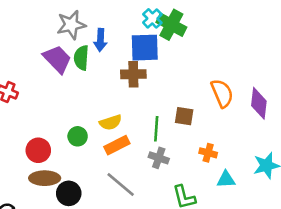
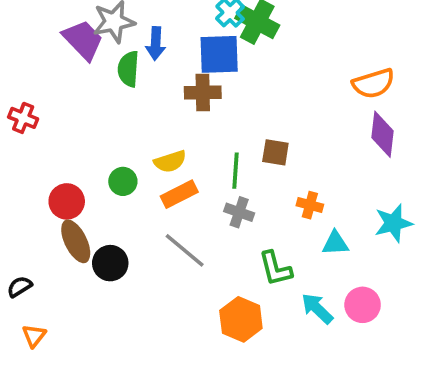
purple trapezoid: (57, 59) -> (83, 40), moved
orange semicircle: (222, 93) -> (373, 83), moved, turned 96
brown ellipse: (45, 178) -> (76, 241), turned 64

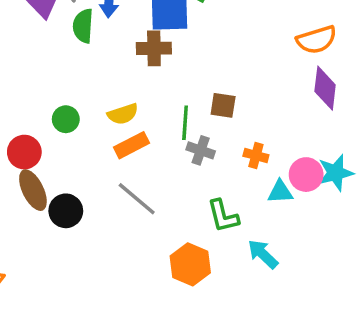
green circle: (123, 181) -> (66, 119), moved
gray cross: (239, 212) -> (201, 150), moved
pink circle: (363, 305) -> (306, 175), moved

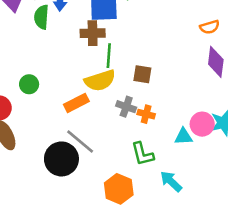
orange semicircle: (316, 40) -> (210, 27), size x0.7
yellow semicircle: (123, 114) -> (100, 81), moved, size x1.4
green line: (185, 123) -> (109, 56), moved
orange cross: (256, 156) -> (146, 114), moved
black circle: (66, 211) -> (61, 159), moved, size x1.4

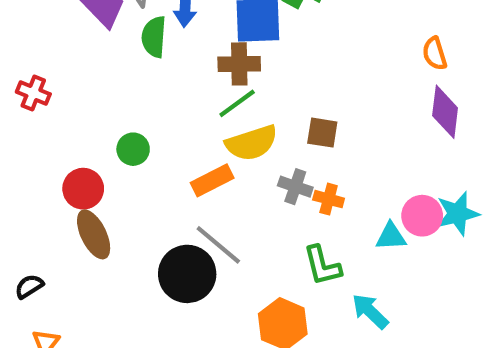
orange semicircle: (210, 27) -> (435, 53), turned 90
green line: (109, 56) -> (237, 103), moved, turned 50

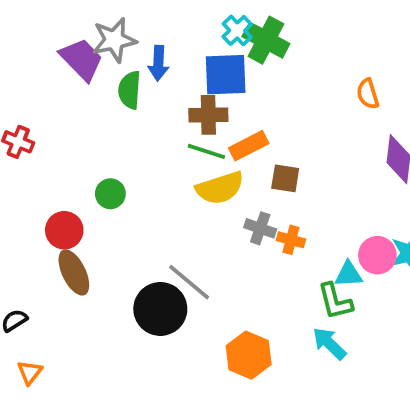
orange semicircle: (435, 53) -> (368, 94), moved
green line: (237, 103) -> (206, 151), turned 54
orange rectangle: (212, 180) -> (249, 146), moved
green L-shape: (322, 266) -> (335, 301), moved

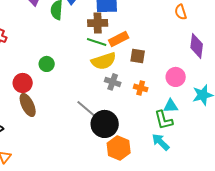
gray cross: (260, 228) -> (113, 82), moved
pink circle: (377, 255) -> (176, 77), moved
black circle: (160, 309) -> (105, 124), moved

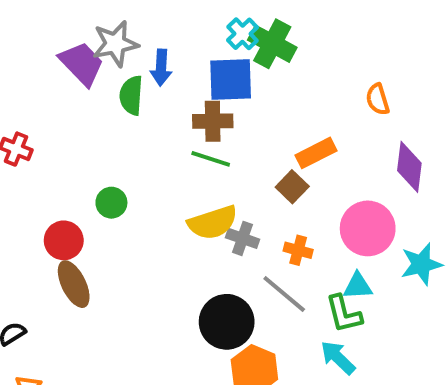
orange rectangle: (119, 39) -> (316, 153), moved
brown square: (138, 56) -> (292, 187), turned 35
yellow semicircle: (104, 61) -> (213, 222), moved
pink circle: (176, 77) -> (368, 228), size x1.4
gray line: (88, 110) -> (284, 294), moved

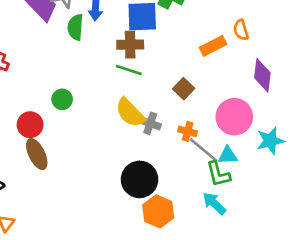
orange rectangle: (316, 153) -> (213, 46), moved
yellow semicircle: (213, 222) -> (130, 113), turned 64
gray line: (284, 294) -> (204, 150), moved

